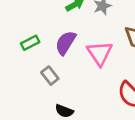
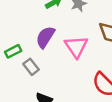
green rectangle: (30, 43) -> (13, 51), moved

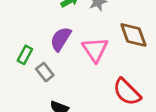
green rectangle: (13, 51) -> (25, 55), turned -35

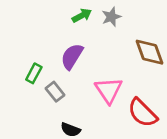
pink triangle: (95, 50) -> (109, 90), moved

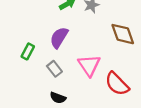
gray rectangle: (55, 92) -> (54, 69), moved

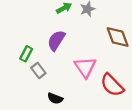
gray rectangle: (54, 69) -> (38, 71), moved

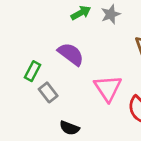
purple semicircle: (56, 40) -> (71, 54), turned 95

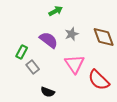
gray star: (111, 14) -> (72, 34), moved

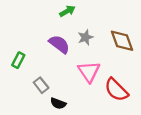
green rectangle: (22, 52) -> (18, 60), moved
gray rectangle: (33, 67) -> (41, 85), moved

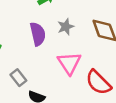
purple semicircle: (59, 44) -> (38, 34), turned 40

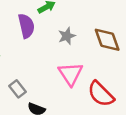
purple semicircle: (38, 34) -> (26, 26), moved

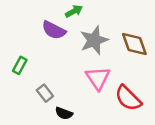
purple semicircle: (26, 26) -> (54, 30), turned 130
gray star: (67, 36) -> (94, 40), size x1.6

